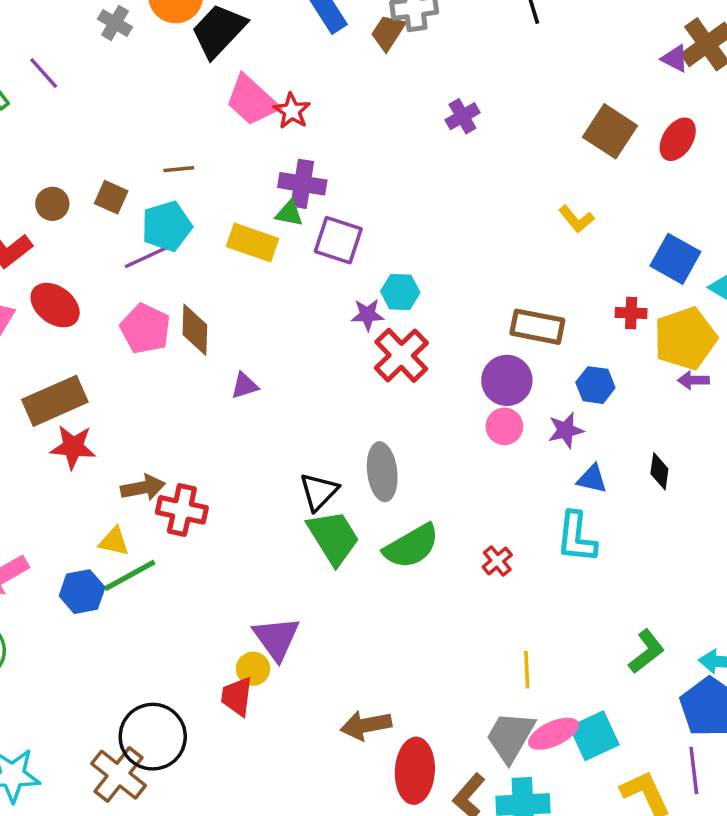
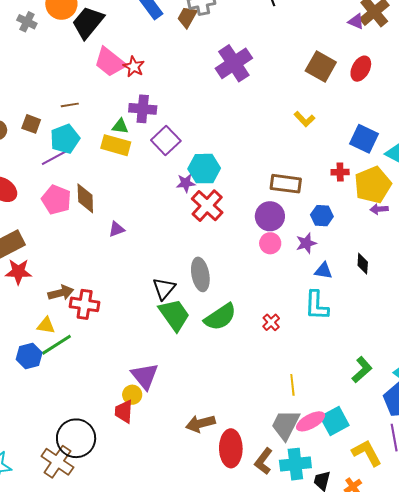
purple cross: (462, 116) -> (234, 63), size x1.8
green triangle: (289, 213) -> (120, 126), moved
purple square: (338, 240) -> (166, 141), turned 32
cyan hexagon: (400, 292) -> (204, 169), size x1.4

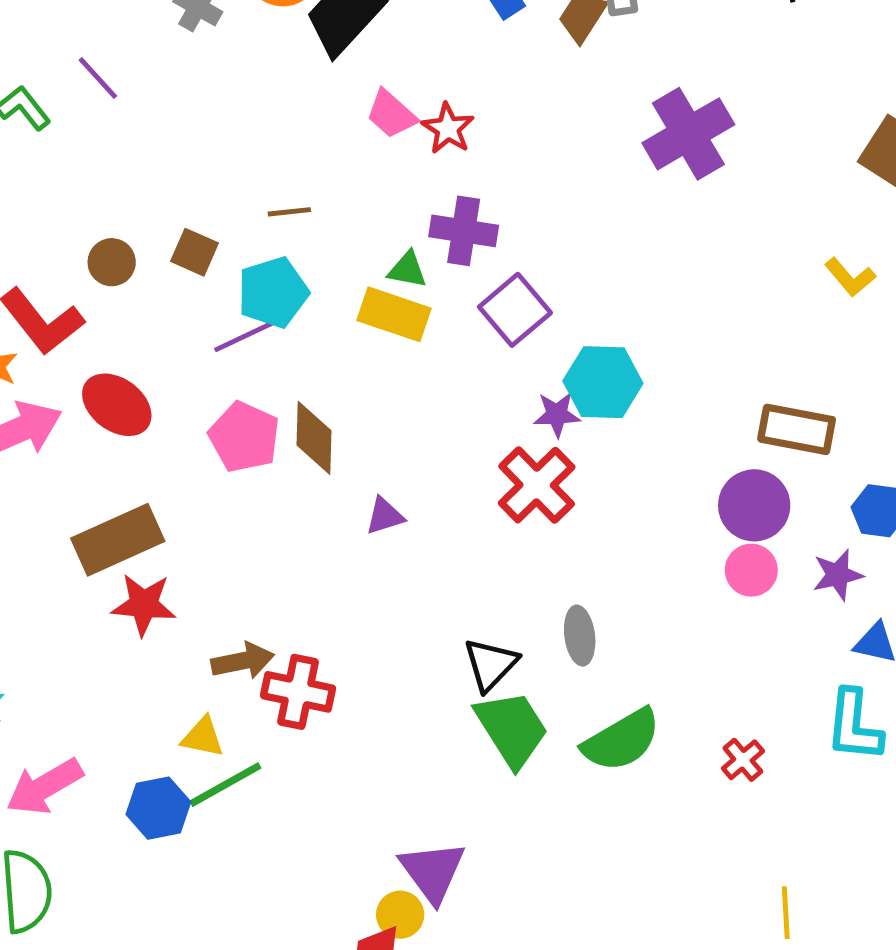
pink trapezoid: (110, 62) -> (391, 114), size x0.7
red cross: (207, 206) -> (537, 485), moved
gray ellipse: (200, 274) -> (580, 636), size x0.7

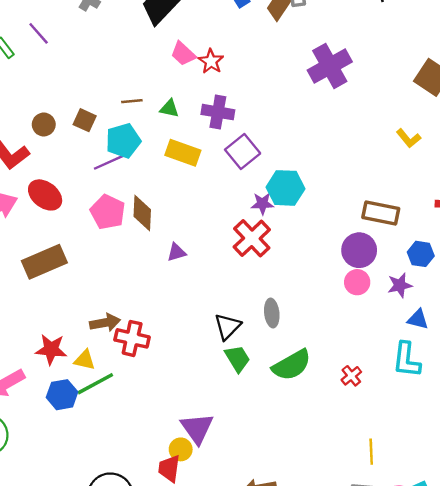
green triangle: (407, 270) -> (169, 108), moved
red star: (144, 605) -> (51, 349), moved
green trapezoid: (512, 729) -> (237, 358), size x0.7

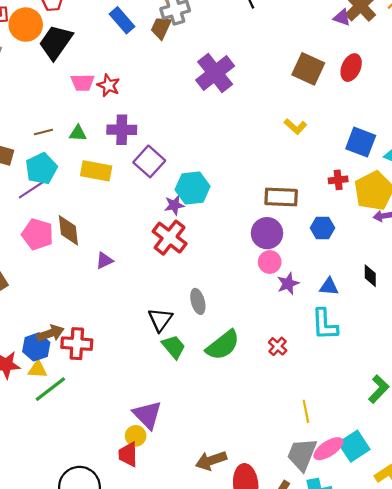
pink trapezoid: (183, 54) -> (83, 83), turned -35
purple star: (400, 285) -> (288, 284), moved
blue hexagon: (62, 395) -> (36, 347), moved

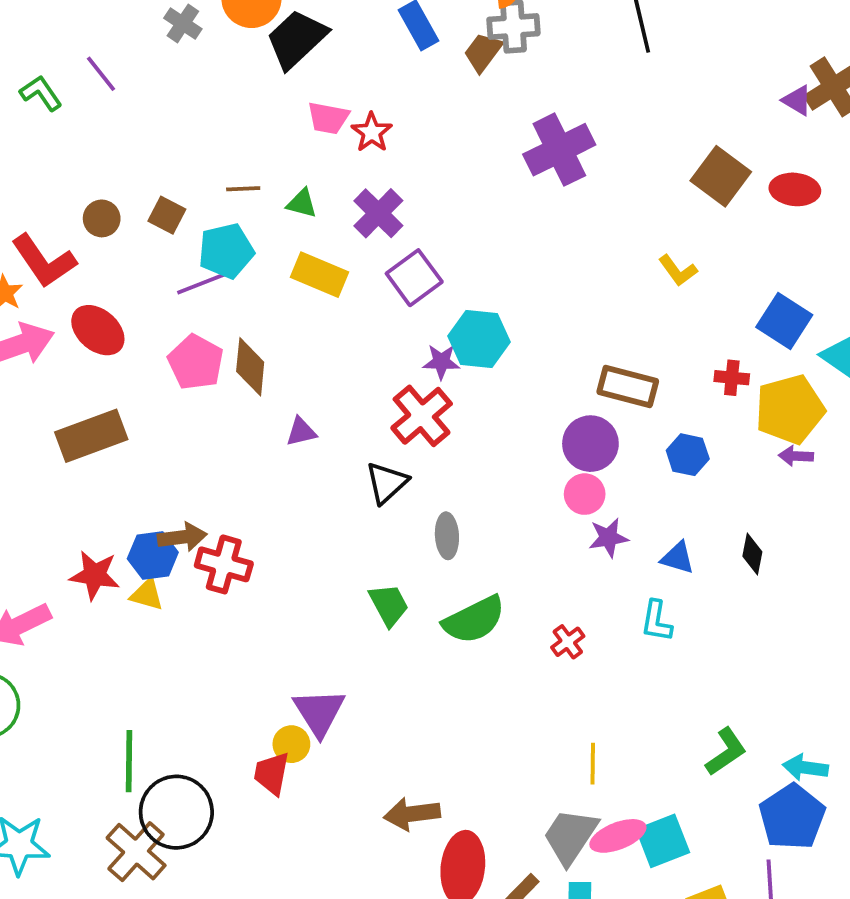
red ellipse: (351, 68) -> (795, 189), turned 60
purple cross: (122, 130) -> (378, 213), turned 32
black triangle: (160, 320) -> (387, 483), moved
cyan L-shape: (325, 324) -> (657, 621), size x0.7
green line: (50, 389) -> (129, 761), moved, turned -64

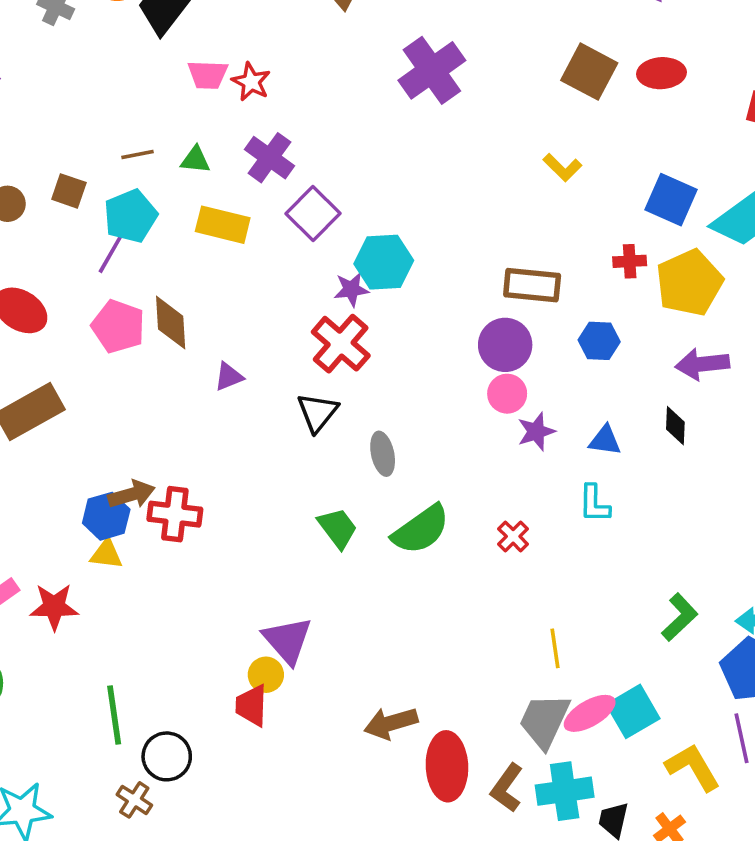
purple line: (202, 283) -> (113, 250), turned -30
purple arrow: (796, 456) -> (702, 364), moved, size x1.6
red star: (95, 575) -> (54, 607), moved
black circle: (176, 812) -> (167, 756), size x0.7
brown cross: (136, 852) -> (134, 800), size x0.6

